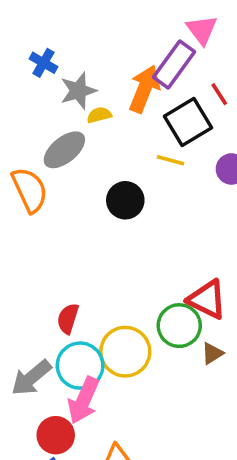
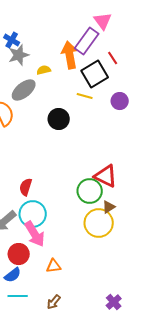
orange arrow: (144, 89) -> (70, 55), turned -32
gray star: (78, 91) -> (19, 55), moved
yellow circle: (125, 352) -> (99, 223), moved
pink arrow: (84, 400) -> (35, 234), turned -56

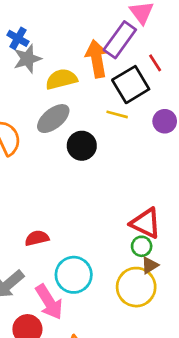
yellow semicircle: (44, 70) -> (61, 79), size x1.6
gray ellipse: (24, 90) -> (53, 119), moved
red semicircle: (26, 187) -> (37, 238), turned 60
green circle: (90, 191) -> (142, 246), moved, size x0.6
cyan circle: (33, 214) -> (74, 275), moved

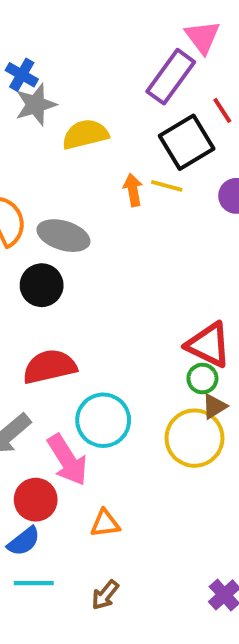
orange arrow: (97, 59) -> (133, 190), moved, size x0.6
gray ellipse: (53, 119) -> (63, 236), moved, turned 56
black circle: (82, 146) -> (42, 285), moved
red semicircle: (37, 238) -> (50, 367), size x1.5

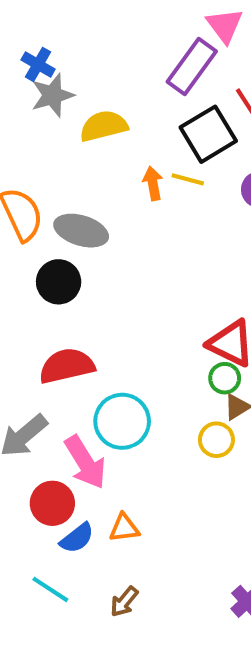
yellow circle: (194, 438) -> (216, 440), size x0.6
blue semicircle: (24, 541) -> (77, 538), moved
cyan line: (34, 583) -> (50, 589), turned 33

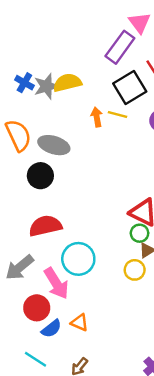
blue cross: (38, 64) -> (24, 83), moved
gray star: (52, 95) -> (47, 86), moved
orange triangle: (124, 528) -> (80, 323), turned 30

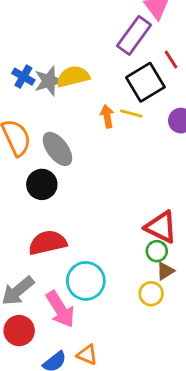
gray ellipse: (54, 145) -> (57, 149), turned 36
red circle: (37, 308) -> (19, 331), moved

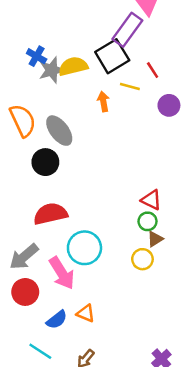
red line: (171, 60) -> (153, 70), moved
blue cross: (23, 77) -> (37, 56), moved
black square: (145, 82) -> (112, 56), moved
yellow line: (131, 113) -> (130, 86), moved
red triangle: (161, 227) -> (151, 200), size x0.7

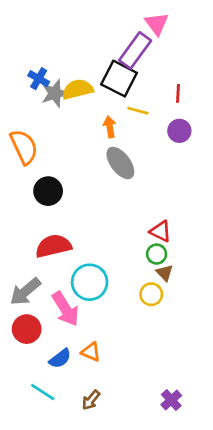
black square: (112, 56) -> (119, 79), turned -32
red line: (153, 70) -> (178, 93), moved, turned 36
gray ellipse: (59, 131) -> (120, 163), moved
brown triangle: (155, 239) -> (165, 273), turned -42

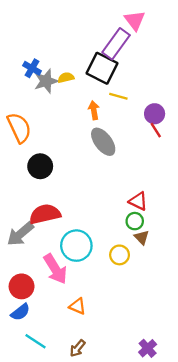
yellow semicircle: (78, 89) -> (66, 78), size x0.6
red line: (178, 93) -> (156, 130), moved, turned -35
gray arrow: (25, 292) -> (20, 234), moved
yellow circle: (151, 294) -> (120, 255), moved
blue semicircle: (60, 359) -> (20, 312), moved

